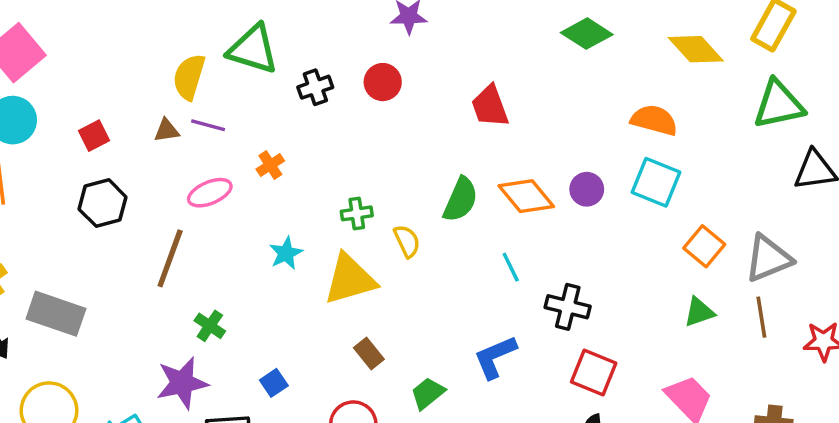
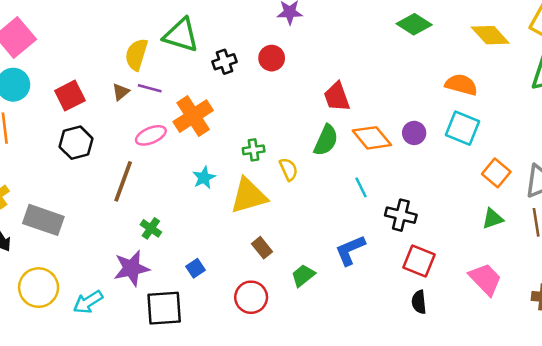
red trapezoid: (490, 106) -> (337, 97), moved
brown triangle: (167, 130) -> (121, 92), turned -30
red square: (94, 136) -> (70, 96), size x1.4
orange cross: (270, 165) -> (193, 116), size x2.0

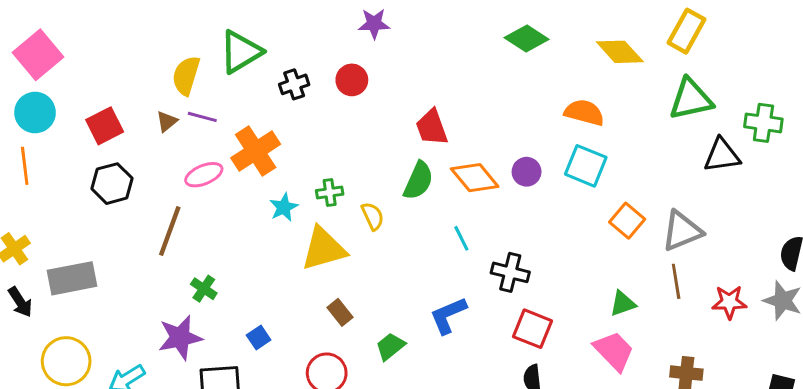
green triangle: (181, 35) -> (241, 52), turned -48
cyan star: (204, 178) -> (284, 207), moved
green triangle: (493, 219) -> (623, 303), moved
gray rectangle: (43, 220) -> (72, 278), turned -30

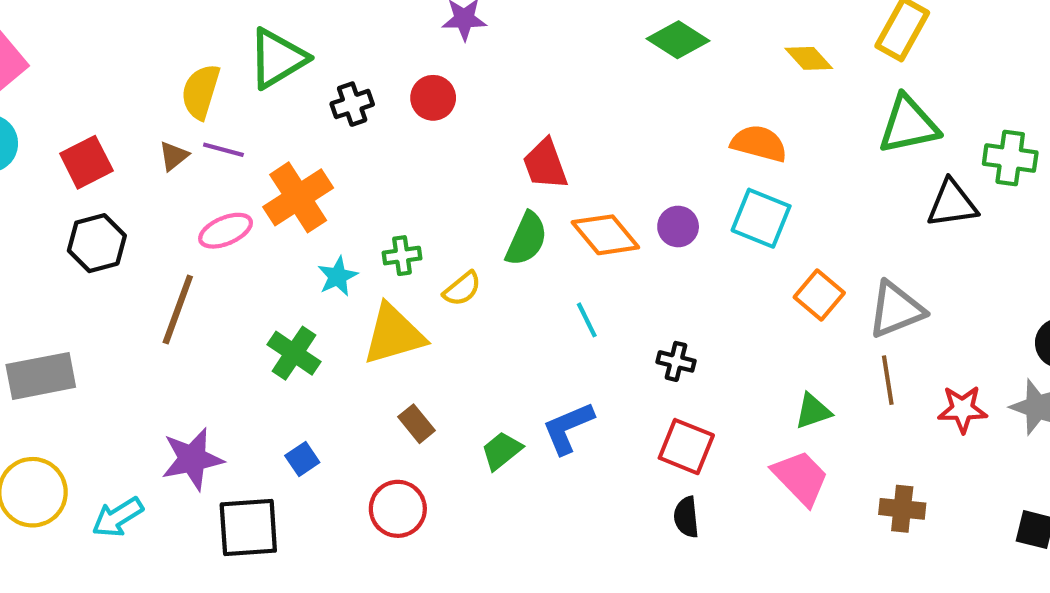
yellow diamond: (620, 52) -> (809, 58), size x0.7
yellow semicircle: (373, 216) -> (462, 289), turned 76
black cross: (510, 272) -> (676, 361), moved, size x0.7
green cross: (204, 289) -> (294, 353), moved, size x1.4
green trapezoid: (390, 346) -> (502, 451), moved

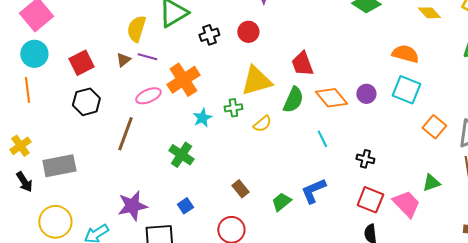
yellow triangle: (394, 334) -> (256, 81), moved
pink trapezoid: (801, 478) -> (406, 204), moved

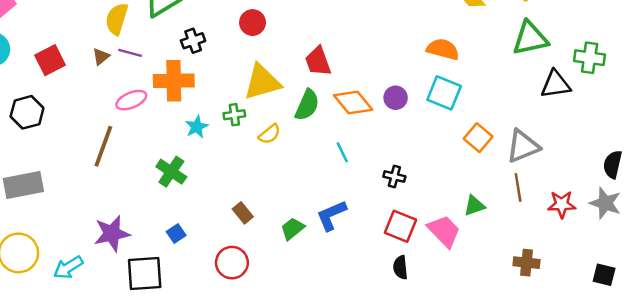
black cross: (209, 35) -> (193, 41), moved
orange cross: (183, 80) -> (174, 81), turned 32
black hexagon: (86, 102) -> (27, 112), moved

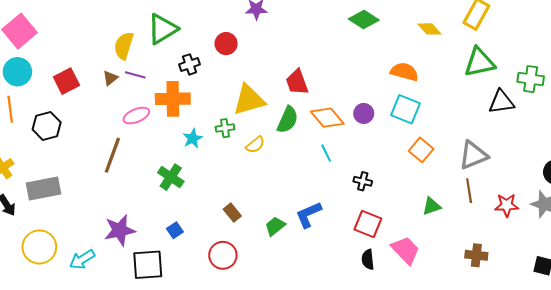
red circle: (253, 23) -> (226, 44), moved
orange square: (478, 138) -> (421, 150), moved
cyan line: (342, 152) -> (326, 153), moved
pink trapezoid: (444, 231) -> (405, 250), moved

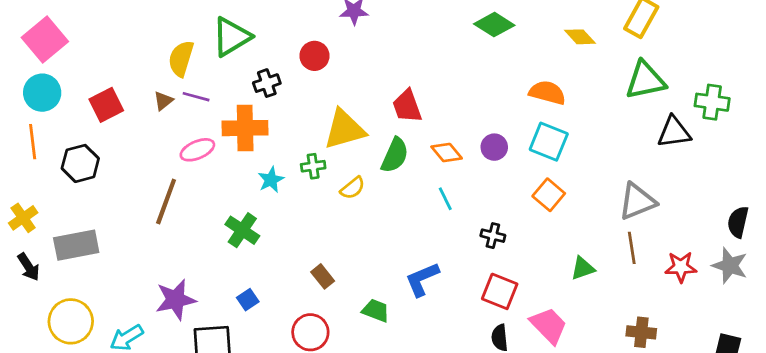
orange diamond: (327, 118) -> (447, 153), size x0.7
orange square: (421, 150) -> (549, 195), moved
green trapezoid: (275, 226) -> (376, 310), moved, turned 60

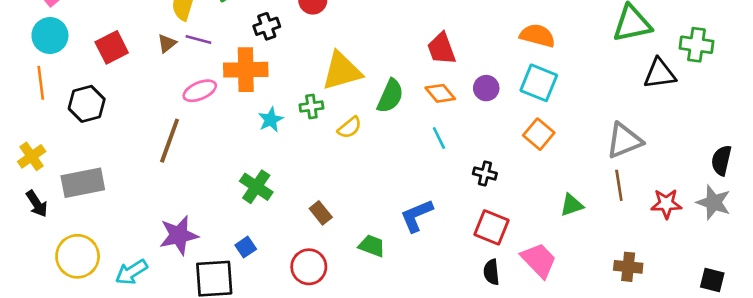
red trapezoid: (407, 106) -> (442, 49), moved
green cross: (242, 230) -> (256, 187), moved
blue square: (248, 300) -> (246, 247), moved

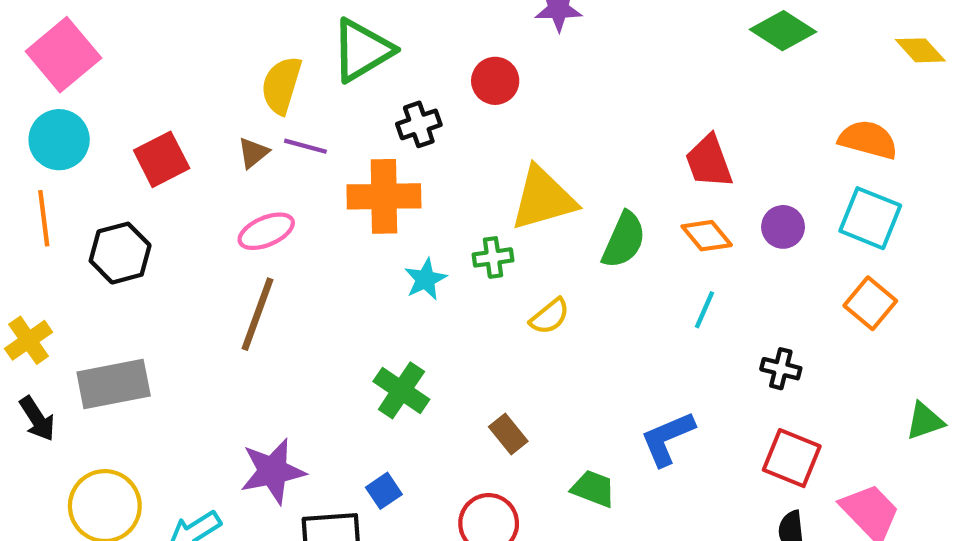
pink ellipse: (200, 91) -> (266, 231), moved
yellow semicircle: (350, 128) -> (550, 316), moved
cyan line: (439, 138) -> (705, 310), turned 50

